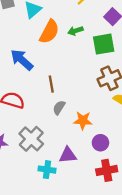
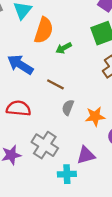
green arrow: (75, 31) -> (64, 48), moved
brown line: (51, 84) -> (55, 84), turned -42

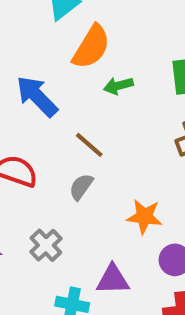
gray semicircle: (68, 107) -> (81, 187), moved
gray cross: (45, 145) -> (46, 245), size x0.7

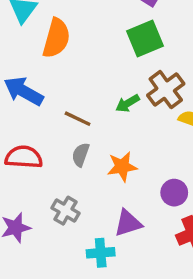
green arrow: (118, 86) -> (128, 103), moved
orange star: (144, 217) -> (122, 167), moved

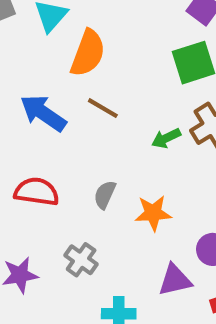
brown line: (78, 119) -> (103, 108), moved
purple triangle: (128, 223) -> (175, 280), moved

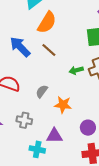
gray cross: (81, 260) -> (24, 120), turned -35
purple triangle: (175, 280) -> (54, 136), moved

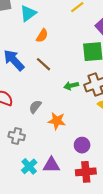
orange semicircle: (47, 22) -> (42, 36), size x0.6
purple triangle: (54, 136) -> (51, 165), moved
cyan cross: (37, 149) -> (29, 166), turned 35

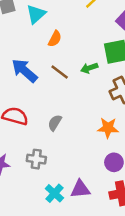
green arrow: (71, 86) -> (89, 68), moved
orange star: (57, 121) -> (108, 128), moved

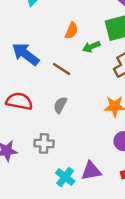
orange semicircle: (55, 39) -> (72, 31), moved
brown line: (60, 72) -> (62, 69), moved

